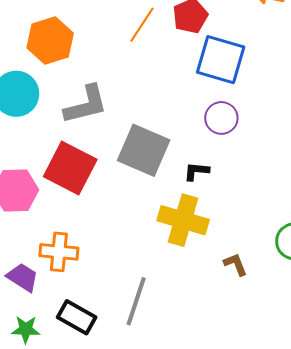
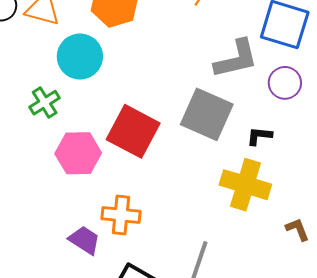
gray L-shape: (86, 105) -> (236, 59), moved

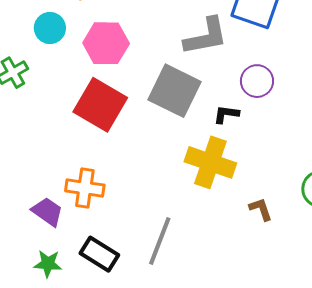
cyan circle: (80, 57) -> (50, 28), size x0.7
purple circle: (285, 83) -> (257, 81), moved
pink hexagon: (78, 153) -> (106, 43), moved

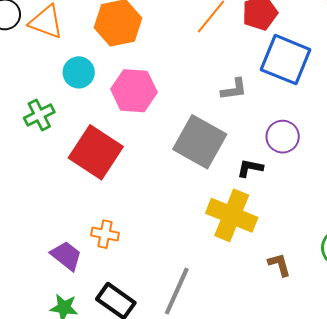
gray L-shape: (206, 36) -> (234, 89), size x0.6
red square: (100, 105) -> (96, 152), moved
orange cross: (85, 188) -> (105, 234), size x0.7

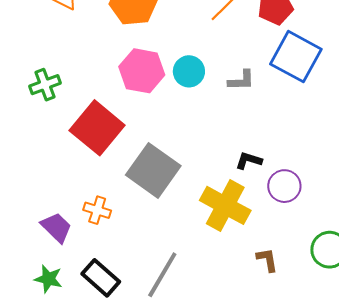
cyan circle: (79, 72) -> (189, 71), moved
purple circle: (283, 137) -> (284, 186), moved
gray square: (200, 142) -> (153, 170), moved

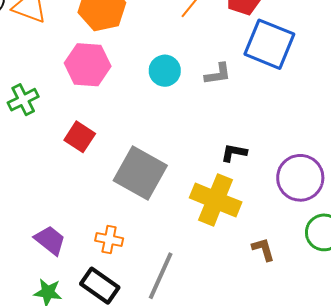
pink hexagon: (142, 71) -> (88, 65), moved
red square: (97, 128) -> (80, 137), size x0.6
purple circle: (284, 186) -> (300, 178), moved, size x1.4
orange cross: (97, 210) -> (109, 239), moved

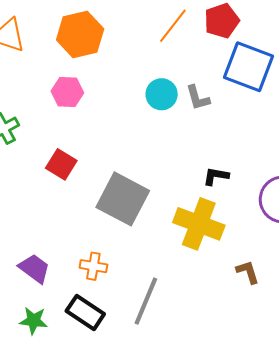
pink hexagon: (88, 65) -> (67, 92), size x0.7
cyan circle: (165, 71) -> (162, 94), moved
gray L-shape: (218, 74) -> (198, 98), turned 84

